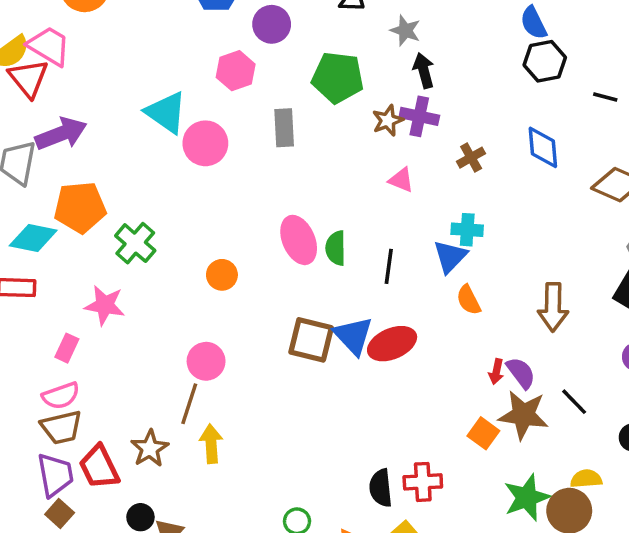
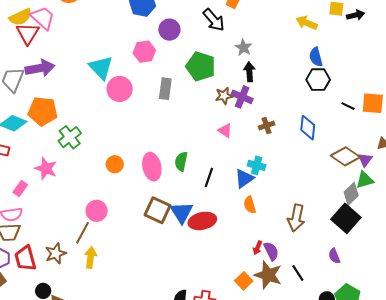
pink ellipse: (299, 240) -> (152, 167), moved

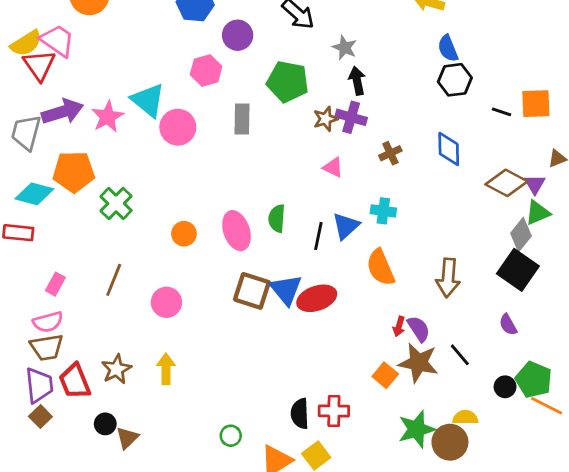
pink star: (46, 169) -> (108, 117), moved, turned 30
blue triangle: (244, 178) -> (346, 226), moved
orange semicircle: (250, 205) -> (381, 267), size x1.5
brown line: (83, 233) -> (114, 280), moved

